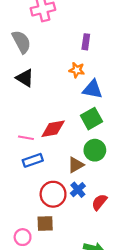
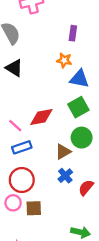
pink line: (26, 138) -> (15, 126), turned 32
red circle: (53, 194) -> (22, 180), moved
pink circle: (23, 237) -> (13, 203), moved

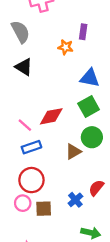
orange star: (64, 60) -> (66, 47), moved
blue cross: (65, 176) -> (75, 200), moved

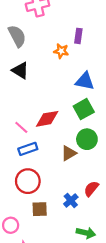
pink circle: (23, 203) -> (11, 225), moved

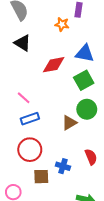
red diamond: (47, 119) -> (54, 65), moved
red semicircle: (91, 189) -> (91, 157), turned 119
blue cross: (71, 201) -> (63, 166), moved, turned -32

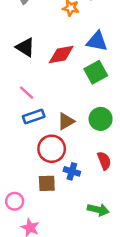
black triangle: (23, 43) -> (25, 47), moved
green circle: (87, 109) -> (101, 119), moved
brown triangle: (69, 123) -> (66, 121), moved
red circle: (30, 150) -> (52, 149), moved

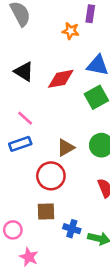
blue rectangle: (34, 117) -> (20, 144), moved
blue cross: (72, 171) -> (72, 229), moved

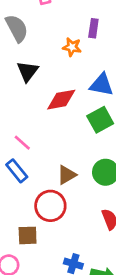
black triangle: (24, 71) -> (28, 71), moved, turned 35
blue rectangle: (20, 144) -> (17, 171), turned 70
brown square: (46, 211) -> (28, 235), moved

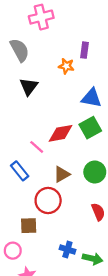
red diamond: (61, 100) -> (61, 133), moved
pink line: (22, 143) -> (37, 147), moved

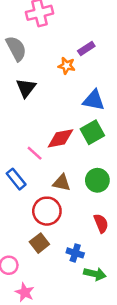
purple rectangle: (85, 50) -> (86, 48), turned 49
brown triangle: (62, 174) -> (62, 183), turned 42
brown square: (29, 226) -> (39, 243), moved, turned -36
blue cross: (67, 249) -> (75, 253), moved

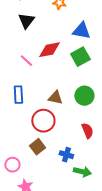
red diamond: (60, 138) -> (49, 50), moved
pink line: (35, 153) -> (26, 61), moved
blue rectangle: (16, 179) -> (18, 95), turned 36

